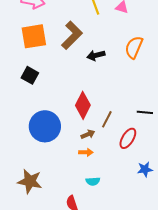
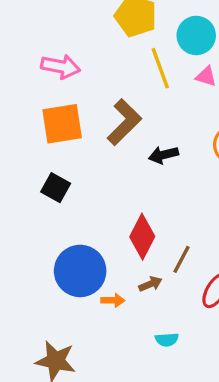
orange arrow: (86, 152) -> (113, 300), moved
cyan semicircle: (93, 181) -> (167, 340), moved

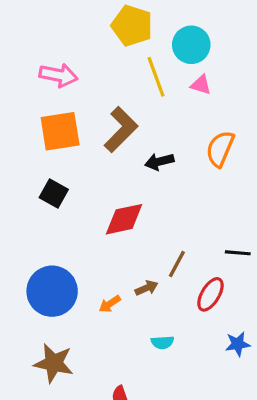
red diamond: (142, 237) -> (124, 219), moved, turned 51
blue circle: (80, 271) -> (52, 291), moved
orange arrow: (113, 300) -> (110, 304), turned 145

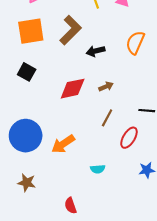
brown arrow: (146, 288) -> (106, 87), moved
orange arrow: (110, 304) -> (63, 144), size x1.6
brown star: (54, 363) -> (27, 183), size x0.7

